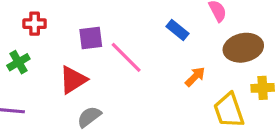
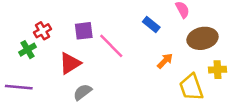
red cross: (35, 24) -> (42, 31), moved, turned -30

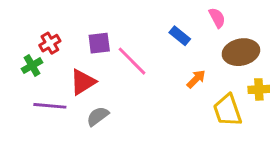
purple line: (19, 87) -> (50, 106), moved

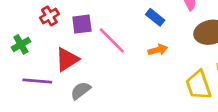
red cross: (50, 43) -> (49, 16), moved
orange arrow: (196, 79) -> (158, 50), moved, turned 30

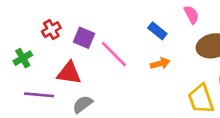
purple square: (82, 24) -> (84, 38), turned 30
red triangle: (67, 59) -> (69, 73), turned 40

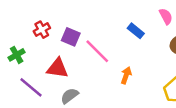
orange arrow: (160, 64) -> (126, 75), moved, turned -56
purple line: (39, 95) -> (31, 87), turned 35

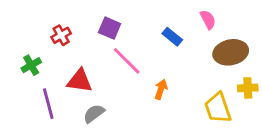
purple square: (71, 37) -> (110, 28), moved
purple line: (31, 87) -> (48, 104), turned 35

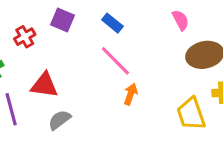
purple square: (110, 28) -> (63, 20), moved
blue rectangle: (172, 37) -> (112, 23), moved
pink line: (127, 61) -> (115, 61), moved

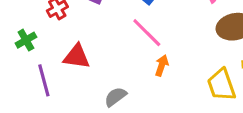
gray semicircle: (60, 120) -> (115, 97), moved

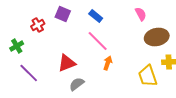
red triangle: (77, 57) -> (67, 63), moved, turned -30
purple line: (44, 80) -> (29, 73), turned -30

